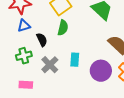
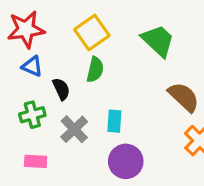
blue triangle: (24, 26) -> (32, 66), turned 40
purple circle: (101, 71) -> (126, 161), moved

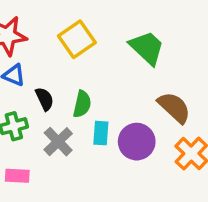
green semicircle: (95, 70) -> (82, 104), moved
purple circle: (126, 161) -> (137, 142), moved

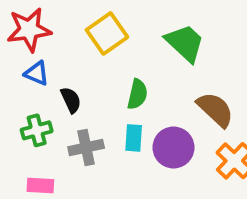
green semicircle: (82, 104) -> (137, 94), moved
gray cross: (58, 142) -> (86, 147), turned 32

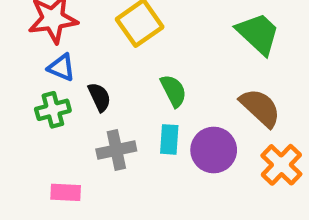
green trapezoid: (185, 43) -> (258, 34), moved
green semicircle: (137, 94) -> (173, 91), turned -40
green cross: (37, 130) -> (53, 110), moved

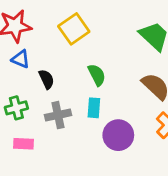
green cross: (53, 110) -> (16, 108), moved
purple circle: (214, 150) -> (118, 135), moved

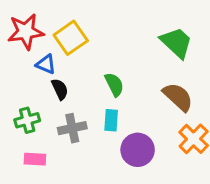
yellow square: (74, 29) -> (71, 38), moved
blue triangle: (21, 59) -> (46, 64), moved

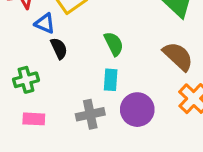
gray cross: (72, 128) -> (90, 114), moved

